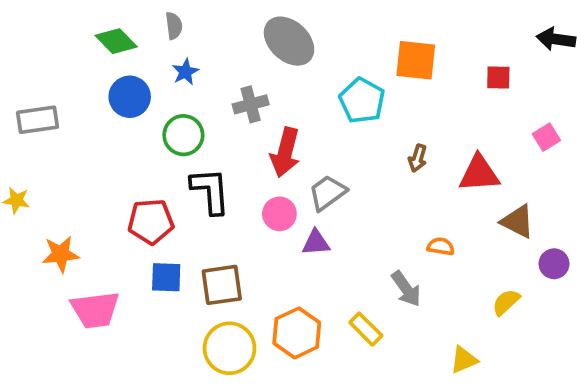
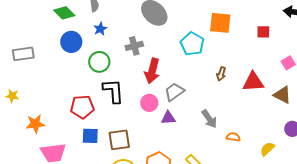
brown triangle: (518, 222) -> (282, 95), moved
orange semicircle: (441, 246) -> (233, 137), moved
gray arrow: (406, 289) -> (209, 119), moved

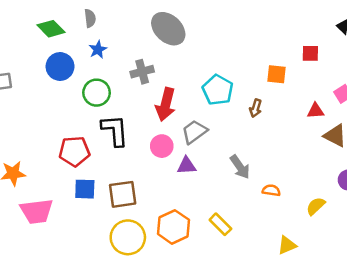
orange square: (220, 23) -> (276, 74), moved, size x0.7
cyan pentagon: (192, 44) -> (218, 90), moved
red triangle: (253, 82) -> (316, 111), moved, size x0.6

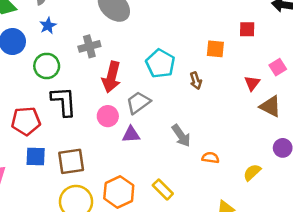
brown arrow: (256, 108) -> (196, 81), turned -35
red triangle: (316, 111) -> (252, 83), turned -49

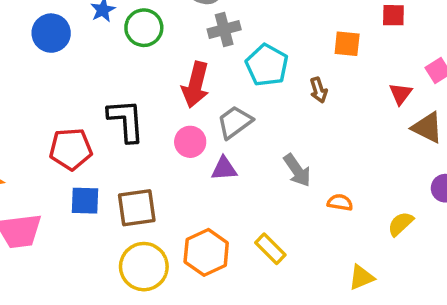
gray cross: (89, 46) -> (224, 29), moved
green circle: (47, 66) -> (144, 28), moved

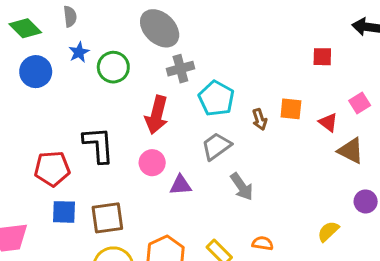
orange square: (347, 44) -> (291, 109), moved
red triangle: (401, 94) -> (328, 122), turned -30
gray trapezoid: (235, 122) -> (216, 146), moved
orange semicircle: (340, 202) -> (263, 243), moved

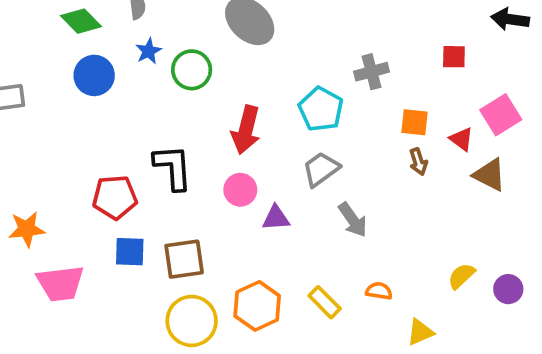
gray cross: (180, 69) -> (371, 72), moved
pink square: (360, 103) -> (501, 115), size x1.5
brown arrow: (260, 119) -> (418, 162), moved
purple circle: (366, 201) -> (508, 289), moved

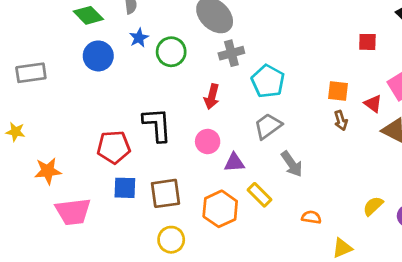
gray cross: (371, 72) -> (231, 53), moved
red arrow: (246, 130) -> (212, 97), size x0.7
yellow rectangle: (325, 302) -> (259, 195), moved
orange hexagon: (257, 306) -> (220, 209), moved
yellow circle: (192, 321) -> (171, 240), size x0.7

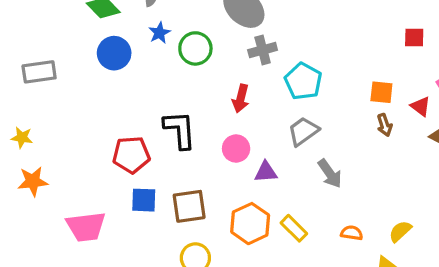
orange star: (48, 171) -> (33, 181), moved
yellow rectangle: (259, 195) -> (294, 228), moved
yellow semicircle: (373, 206) -> (400, 231), moved

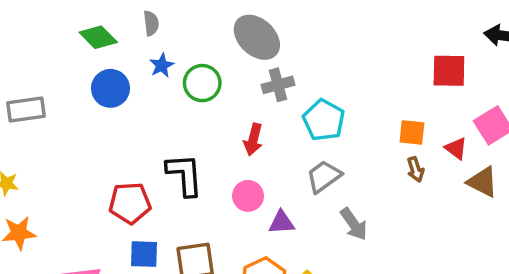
red square: (414, 38) -> (449, 71), size x1.5

